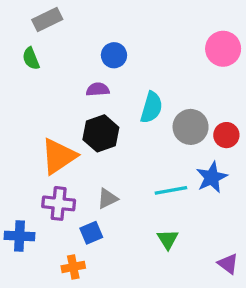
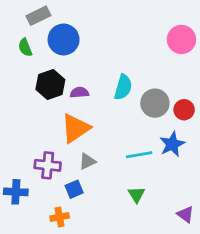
blue circle: (114, 55) -> (64, 40), moved, size x1.5
purple semicircle: (98, 89) -> (79, 92), moved
black hexagon: (101, 133) -> (50, 85), moved
orange triangle: (59, 156) -> (75, 128), moved

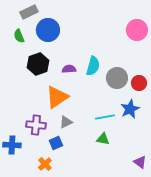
purple semicircle: (79, 92) -> (69, 69), moved
green triangle: (136, 194) -> (103, 139), moved, turned -48
orange cross: (60, 217) -> (45, 164), turned -32

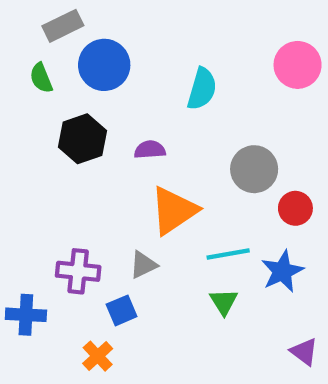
cyan semicircle: (93, 66) -> (202, 89), moved
red circle: (139, 83) -> (295, 208), moved
orange triangle: (57, 97) -> (174, 210), moved
blue star: (130, 109) -> (282, 271), moved
green triangle: (103, 139) -> (224, 302), turned 48

